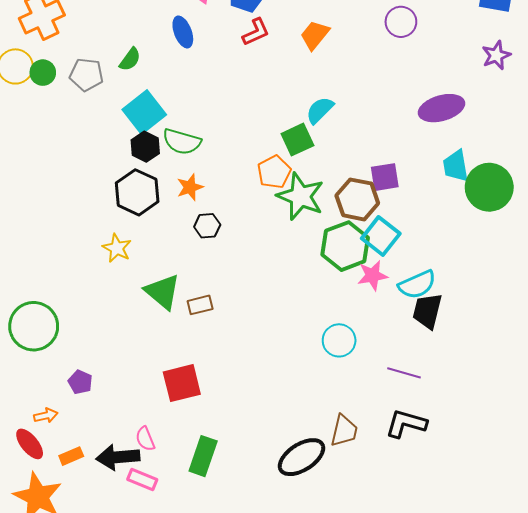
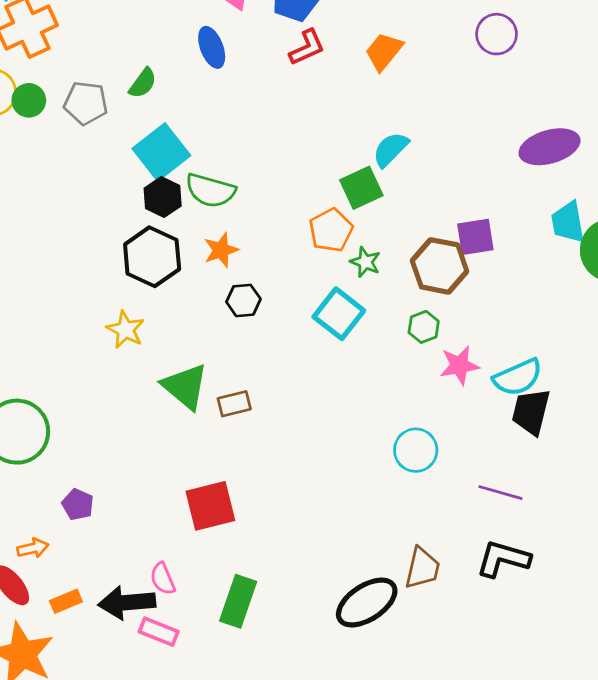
green star: (300, 196) -> (365, 262), size x0.5
cyan square: (381, 236) -> (339, 314), moved
green hexagon: (345, 246) -> (424, 327), size x0.5

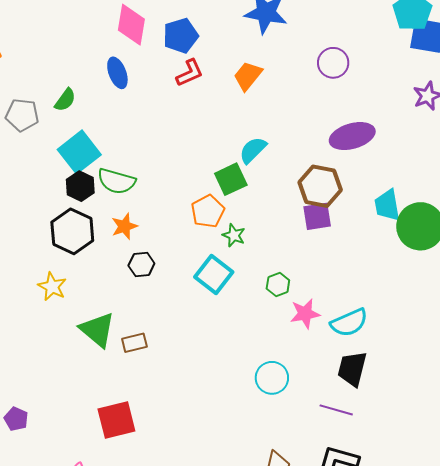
purple ellipse: (550, 147) -> (352, 136), moved
brown hexagon: (440, 266) -> (320, 186), moved
black trapezoid: (531, 412) -> (352, 369), moved

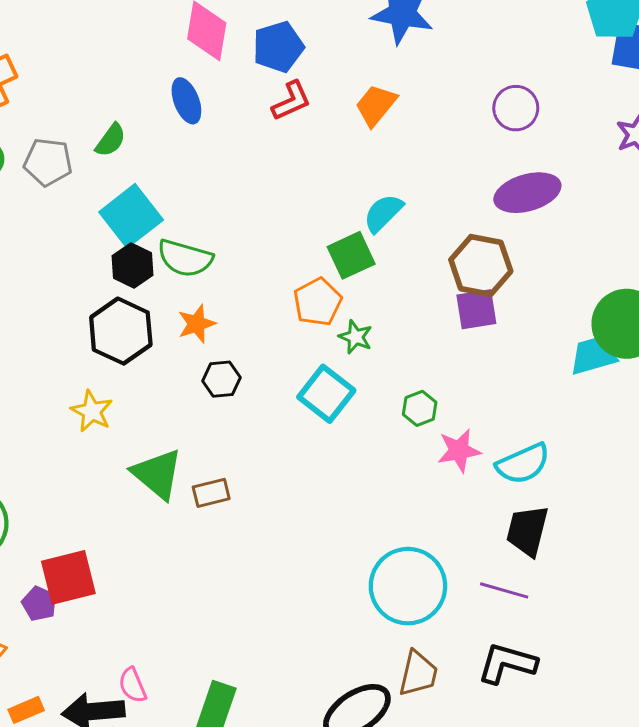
purple circle: (333, 63) -> (516, 108), moved
cyan trapezoid: (387, 205) -> (593, 356), moved, turned 84
cyan circle: (272, 378) -> (408, 586), moved, size x1.6
red square: (116, 420) -> (68, 577), moved

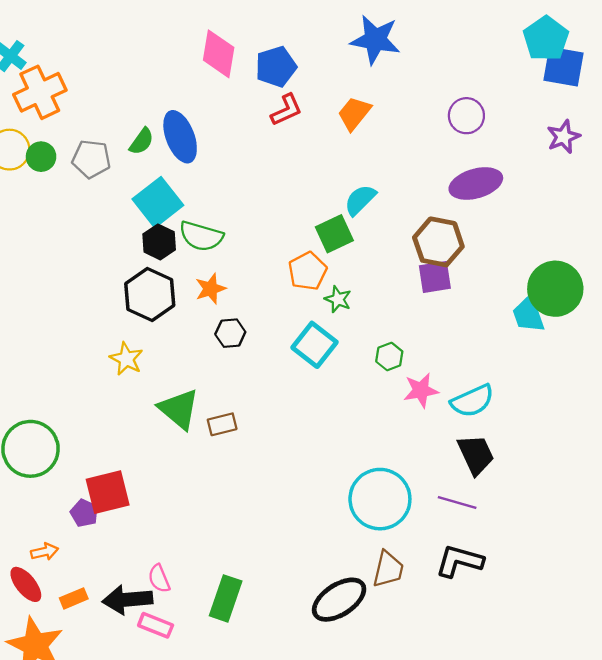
blue ellipse: (186, 101) -> (180, 137), moved, size x1.4
cyan trapezoid: (593, 356) -> (528, 314), turned -93
black trapezoid: (527, 531) -> (476, 455), turned 141

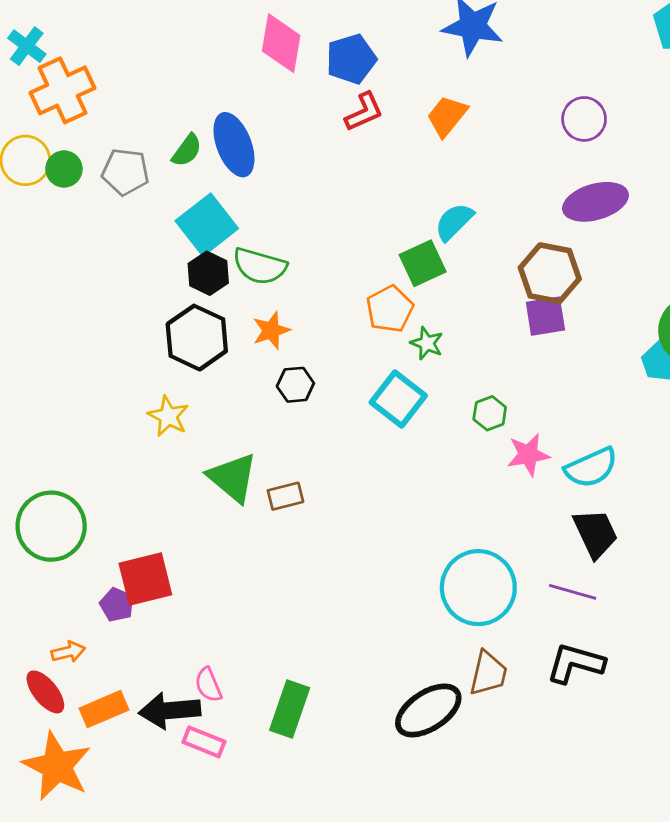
orange rectangle: (74, 598) -> (104, 709), size x1.4

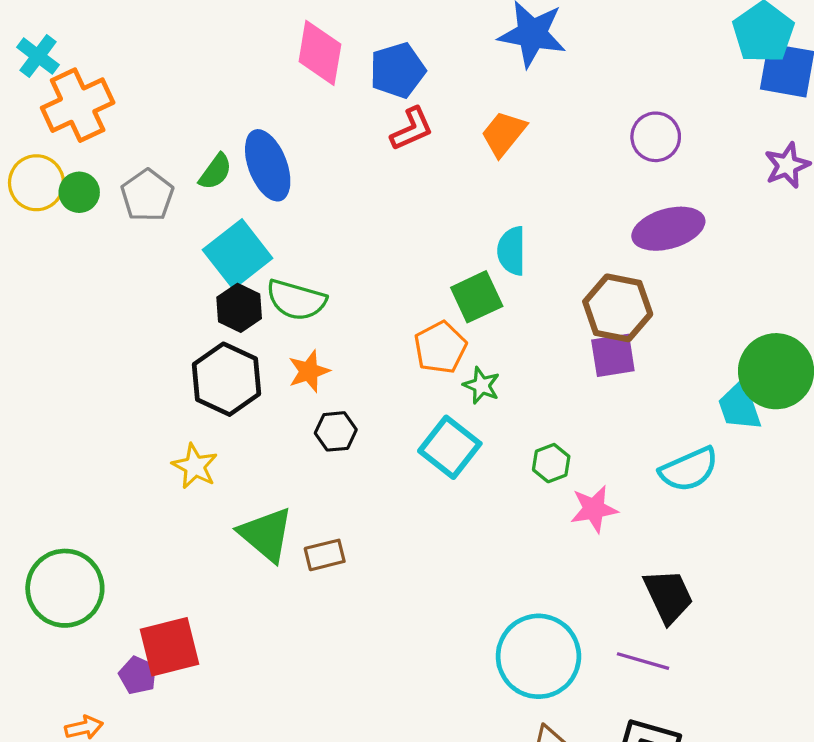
gray pentagon: (125, 172) -> (147, 195), turned 30
cyan semicircle: (454, 222) -> (512, 251), turned -45
cyan semicircle: (591, 468) -> (689, 469), moved

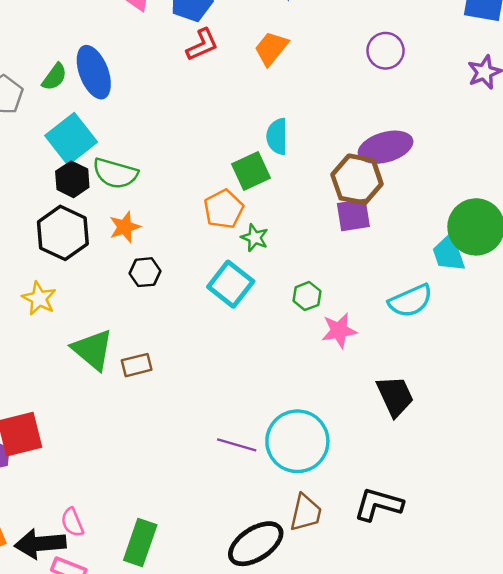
purple ellipse: (668, 229) -> (386, 147), moved
purple line: (643, 661) -> (237, 445), moved

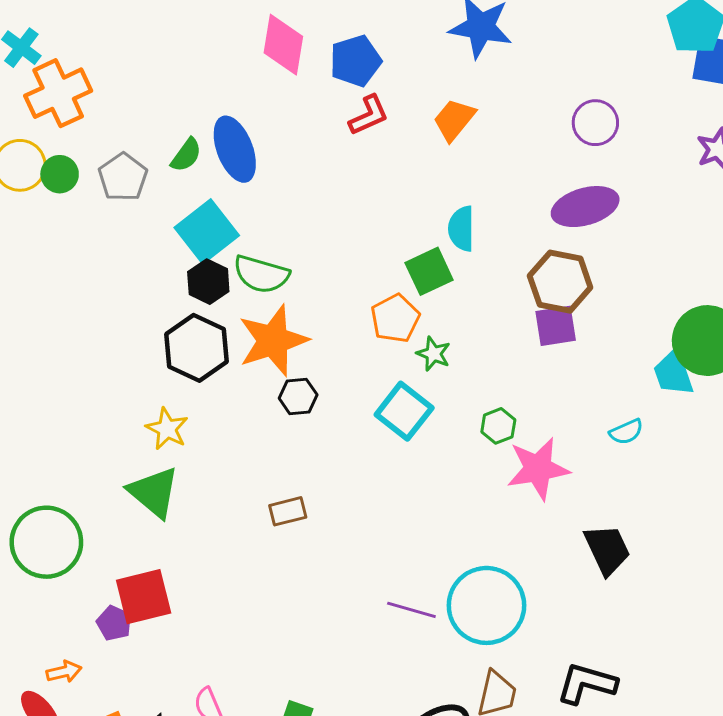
purple ellipse: (386, 147) -> (585, 207), moved
orange star: (125, 227) -> (273, 341), size x1.8
cyan semicircle: (411, 301) -> (626, 432), size x0.6
pink star: (339, 331) -> (538, 469), size x1.4
green triangle: (93, 350) -> (154, 492), moved

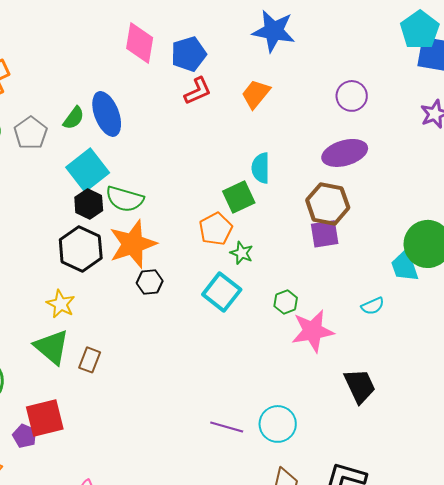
brown rectangle: (288, 511) -> (90, 360), moved, turned -55
cyan circle: (486, 605) -> (278, 424), size x0.7

